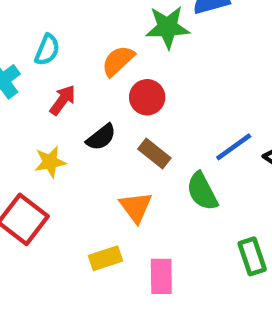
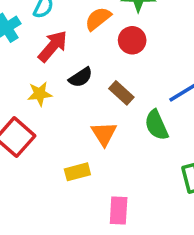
red circle: (147, 97) -> (132, 40), moved
red arrow: (63, 100) -> (53, 46), size x1.4
pink rectangle: (161, 276) -> (119, 210), moved

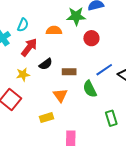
orange semicircle: (98, 19) -> (54, 31), turned 42
red circle: (132, 40) -> (91, 38), moved
brown rectangle: (121, 93) -> (69, 72), turned -40

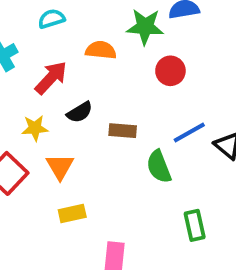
cyan semicircle: (23, 25) -> (51, 19), moved, turned -136
orange triangle: (60, 95) -> (60, 167), moved

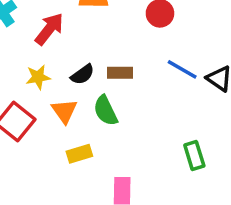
black semicircle: (80, 112) -> (83, 74), moved
blue line: (189, 133) -> (182, 69), turned 64
green semicircle: (159, 167) -> (106, 111), moved

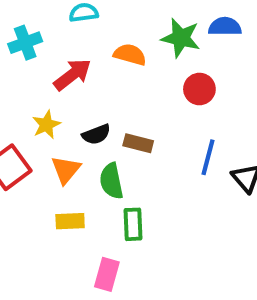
blue line: (182, 69) -> (208, 157), turned 60
yellow star: (38, 77) -> (46, 125), turned -30
green rectangle: (194, 156) -> (133, 224), moved

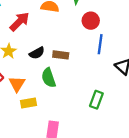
blue line: (208, 157) -> (100, 44), moved
orange triangle: (66, 170) -> (17, 84), moved
green rectangle: (133, 224) -> (96, 100), moved, turned 30

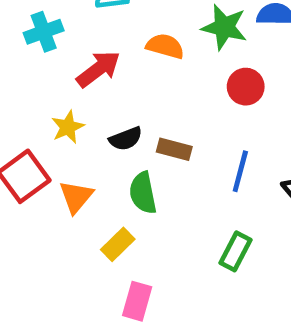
blue line: (100, 44) -> (240, 171), moved
yellow rectangle: (29, 103) -> (118, 244), moved, turned -42

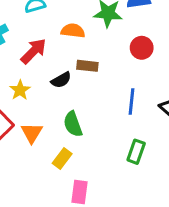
red circle: (246, 87) -> (142, 48), moved
black semicircle: (126, 139) -> (61, 80), moved
brown rectangle: (174, 149) -> (87, 66), moved

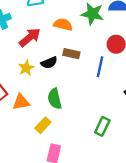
yellow star: (20, 90) -> (26, 68), moved
blue line: (131, 101) -> (100, 67), moved
orange triangle: (32, 133) -> (21, 102), turned 42

